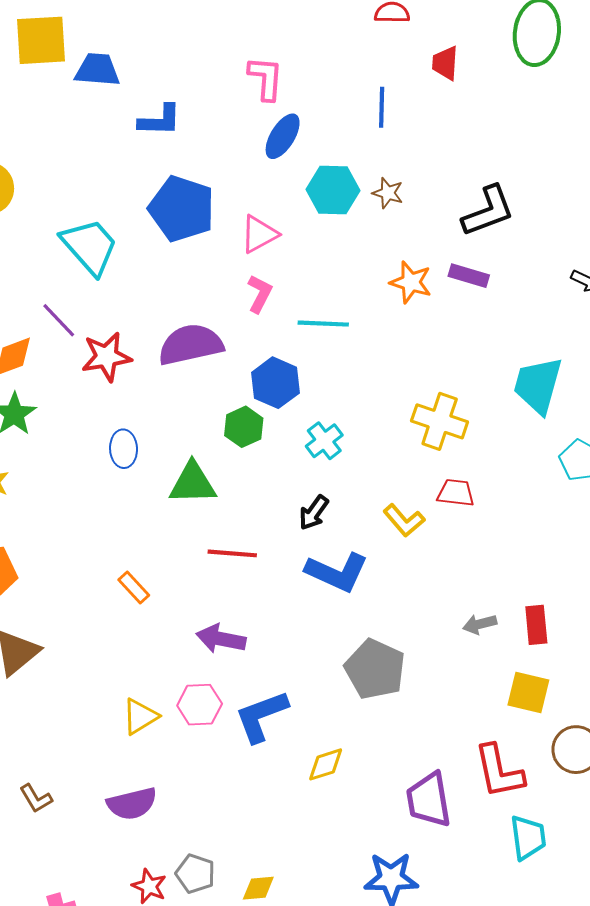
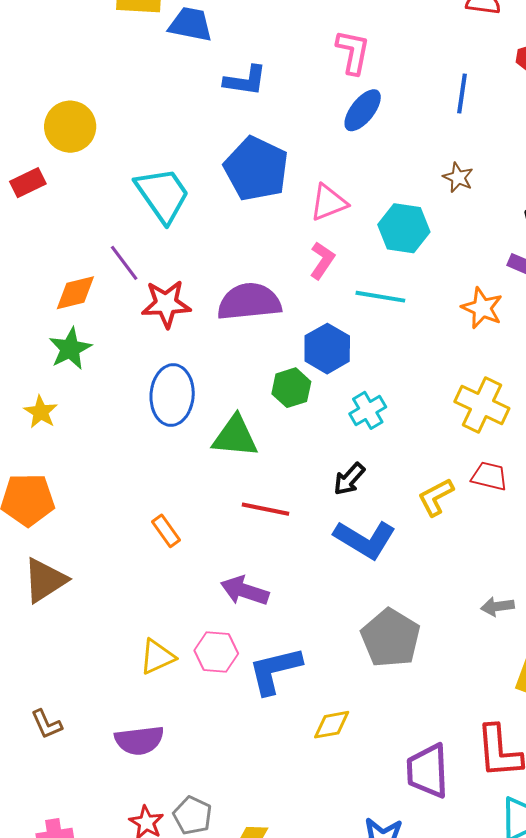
cyan hexagon: (333, 190) -> (404, 228), moved
orange star: (411, 282) -> (482, 308), moved
blue ellipse: (124, 449) -> (172, 395), size x1.6
yellow L-shape: (404, 520) -> (436, 497), turned 96

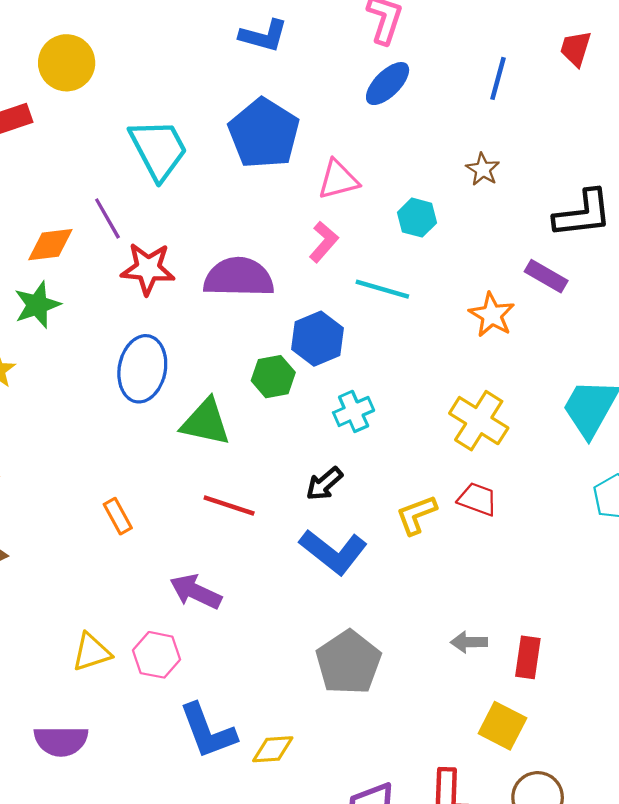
cyan hexagon: (404, 228) -> (417, 218), size x0.7
blue L-shape: (275, 670) -> (208, 731), moved, turned -104

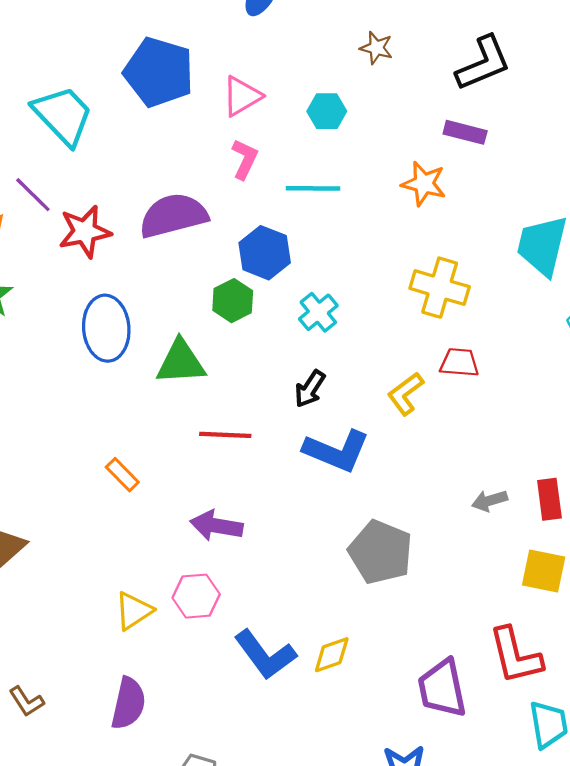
purple semicircle: (61, 741) -> (128, 703), turned -62

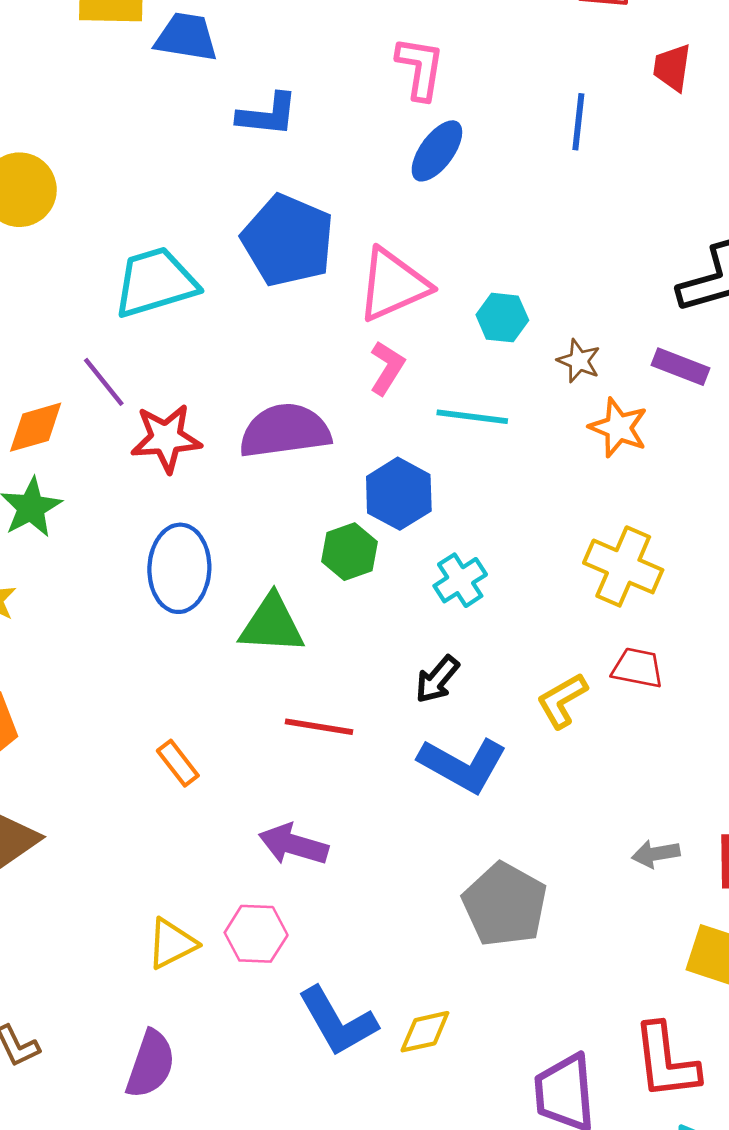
brown star: (376, 48) -> (579, 361), moved
pink triangle: (242, 96) -> (393, 285), size x1.4
cyan trapezoid: (63, 115) -> (155, 282), turned -70

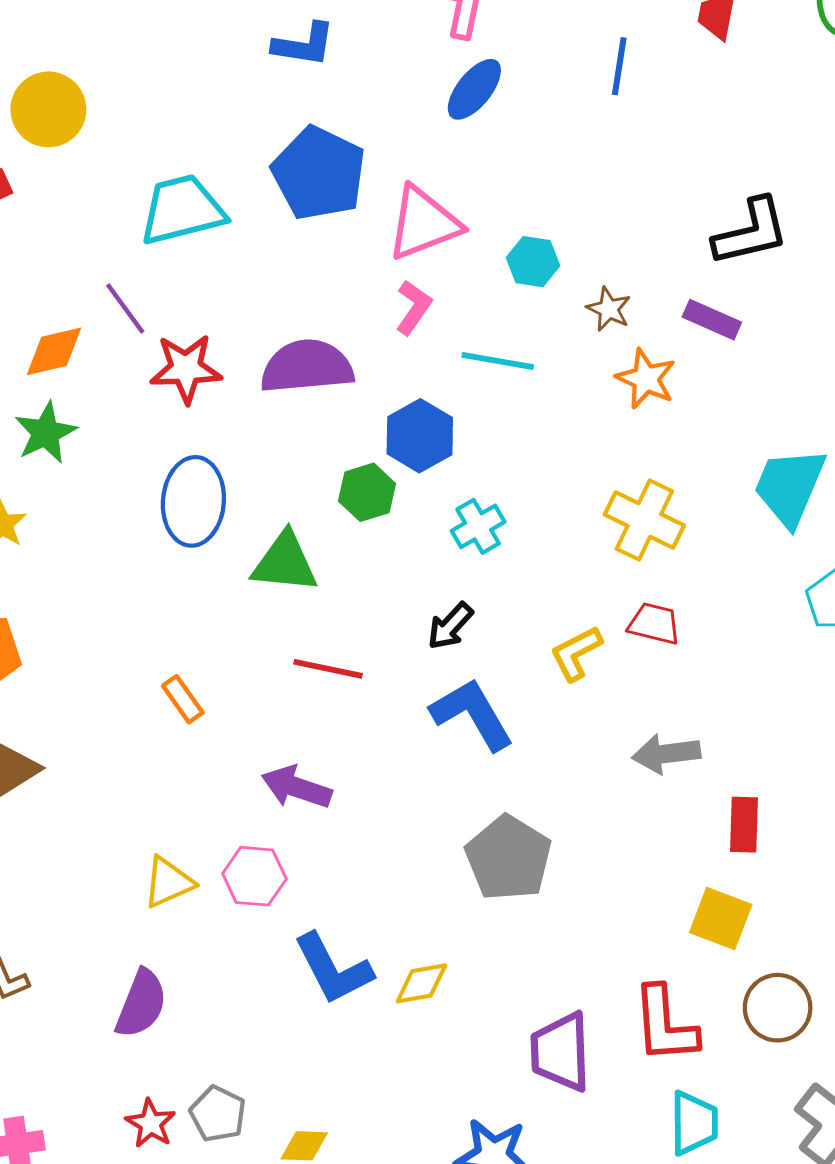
blue L-shape: (463, 765) -> (472, 714), turned -152
gray arrow: (656, 854) -> (666, 754), moved, size x1.4

